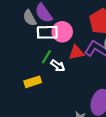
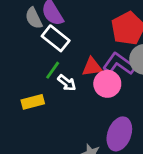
white rectangle: (47, 32) -> (56, 38), turned 36
pink circle: (62, 32) -> (107, 84), moved

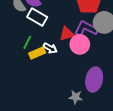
green line: (53, 70) -> (27, 42), moved
yellow rectangle: (33, 102) -> (37, 53), moved

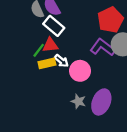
red triangle: (67, 34) -> (50, 45), moved
pink circle: (80, 44) -> (80, 71), moved
gray star: (76, 97) -> (78, 101), moved

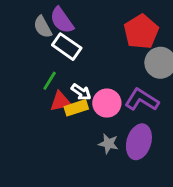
red triangle: (50, 45) -> (61, 101), moved
purple L-shape: (103, 47) -> (142, 100), moved
yellow rectangle: (47, 63) -> (76, 108), moved

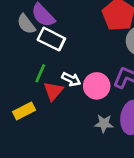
red triangle: (61, 101) -> (53, 91), turned -30
yellow rectangle: (76, 108) -> (24, 111), moved

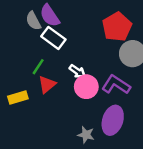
white arrow: (71, 79) -> (77, 71), moved
gray star: (104, 124) -> (86, 135), moved

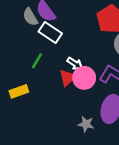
red triangle: (47, 84) -> (68, 78), moved

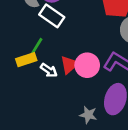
white arrow: (75, 64) -> (49, 70), moved
yellow rectangle: (19, 91) -> (26, 60), moved

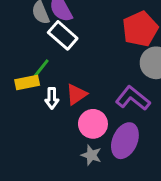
pink circle: (87, 65) -> (93, 124), moved
white arrow: (49, 70) -> (52, 98), turned 48

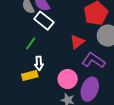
yellow rectangle: (27, 83) -> (30, 75), moved
red triangle: (76, 94) -> (77, 42), moved

